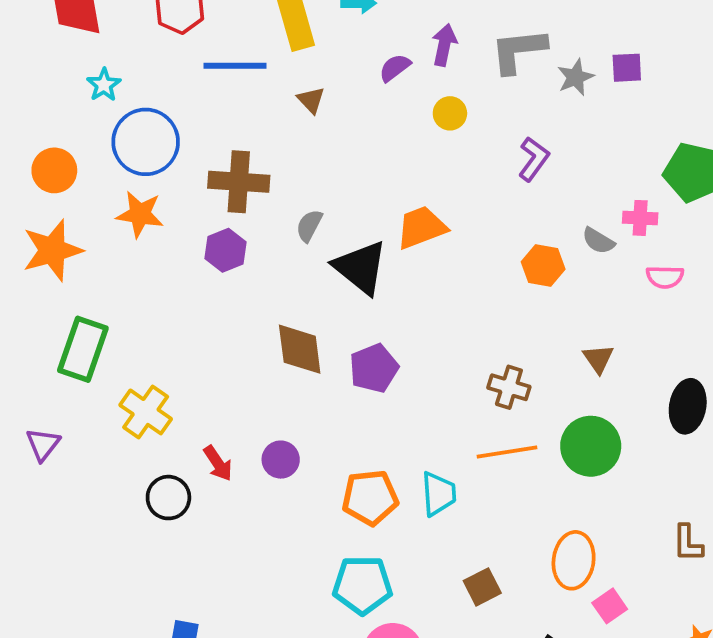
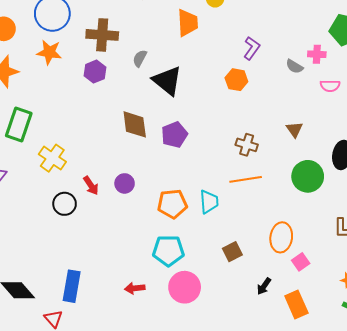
purple L-shape: (534, 159) -> (252, 48), moved
orange trapezoid: (421, 227) -> (188, 23), moved, turned 108
orange hexagon: (543, 266) -> (236, 80), moved
green circle: (591, 446) -> (308, 176), moved

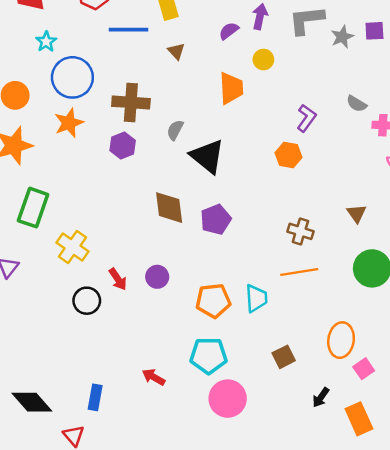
orange star: (49, 52) -> (69, 123), turned -30
gray semicircle: (294, 66) -> (357, 104), moved
blue rectangle: (72, 286) -> (95, 397), size x0.7
red arrow: (135, 288) -> (154, 377), moved, turned 36

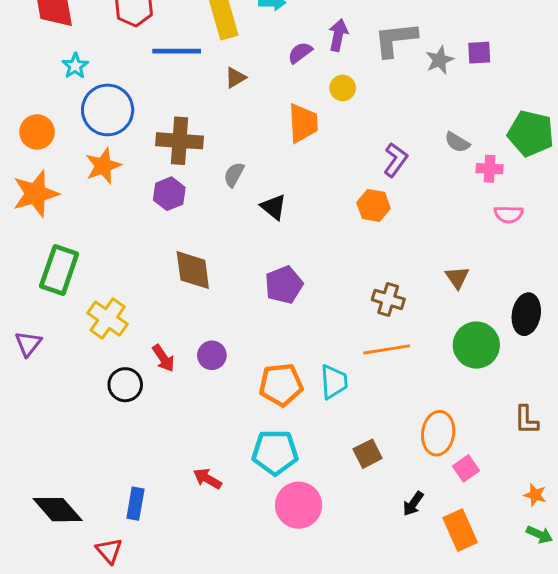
brown triangle: (176, 51) -> (235, 78), turned 42
black triangle: (207, 156) -> (274, 207), size x0.6
brown diamond: (169, 208) -> (193, 270), moved

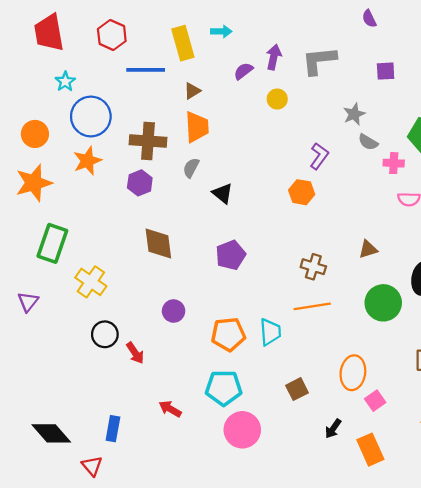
gray star: (440, 60) -> (354, 114), moved
orange trapezoid: (303, 123) -> (197, 127), moved
brown triangle: (457, 277) -> (368, 249), turned 48
red arrow: (163, 358) -> (135, 353), moved

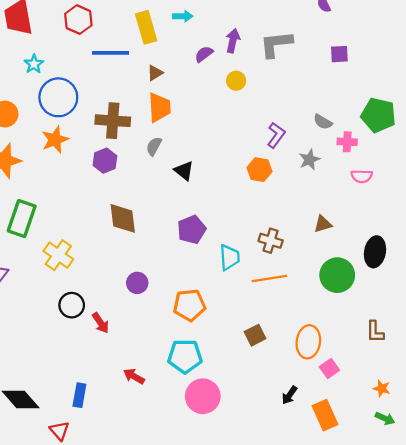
gray star: (354, 114) -> (309, 160), moved
cyan trapezoid: (270, 332) -> (229, 257), moved
brown square: (297, 389) -> (255, 335), moved

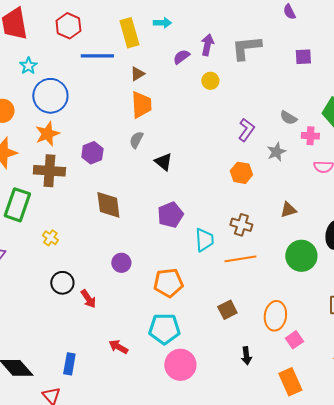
brown cross: (113, 121) -> (49, 171), moved
orange hexagon: (259, 170) -> (241, 173), moved
yellow cross: (58, 255) -> (50, 238), size x0.6
black arrow: (289, 395) -> (246, 356), moved, turned -42

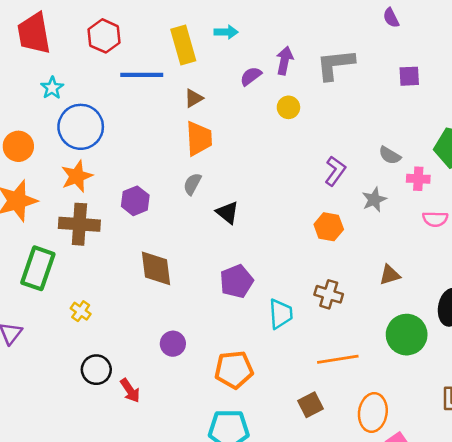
orange line: (240, 259) -> (338, 359), moved

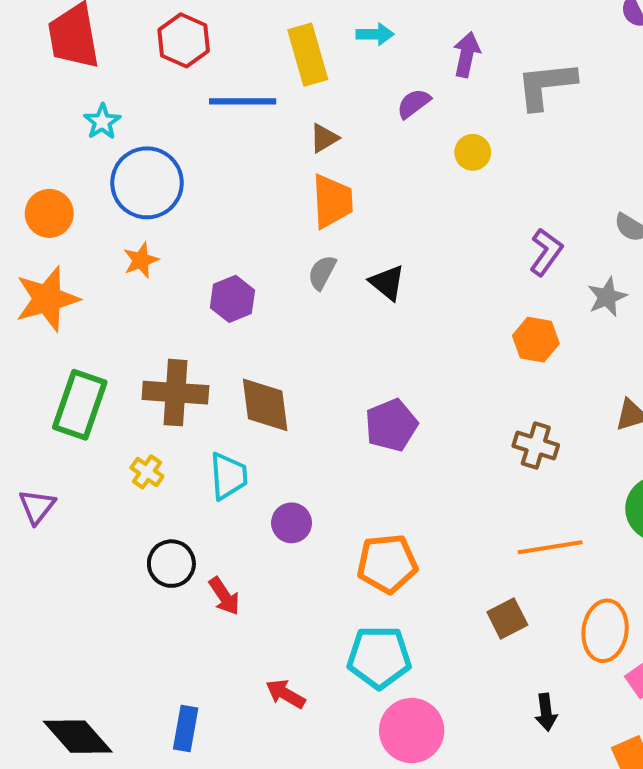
purple arrow: (285, 61) -> (467, 55), moved
orange star: (77, 176) -> (141, 260), size x0.7
black triangle: (227, 213) -> (387, 283), moved
brown cross: (79, 224) -> (175, 393), moved
cyan trapezoid: (281, 314) -> (228, 476), moved

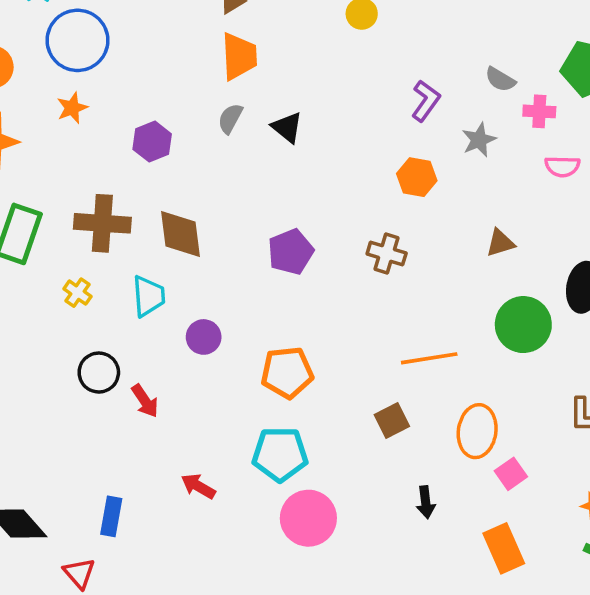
brown cross: (536, 445) -> (387, 254), moved

